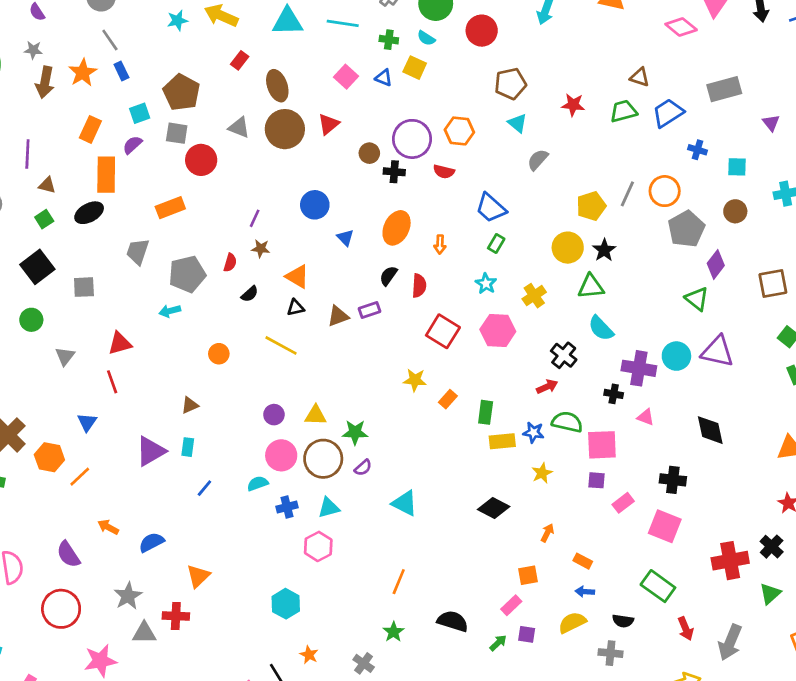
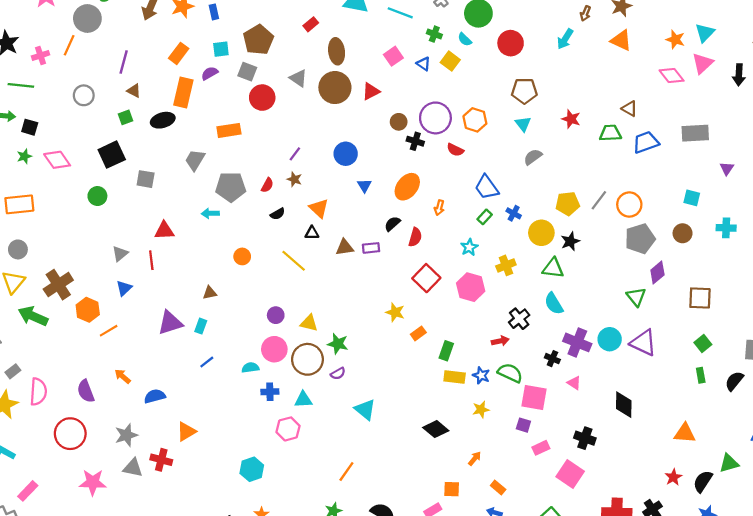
blue cross: (698, 150) -> (514, 213), moved
gray triangle: (65, 356) -> (120, 254), moved

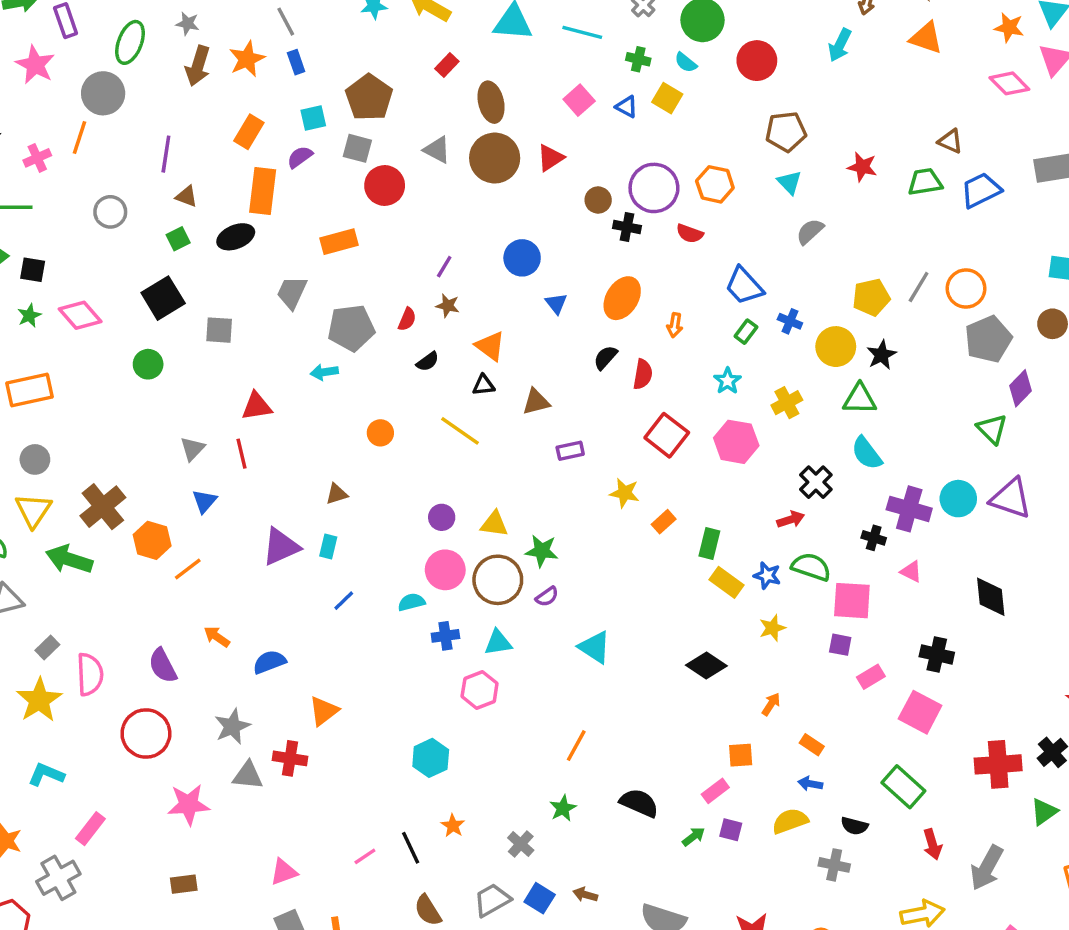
purple rectangle: (371, 248) -> (570, 451), moved
yellow rectangle: (455, 377) -> (726, 582), turned 35

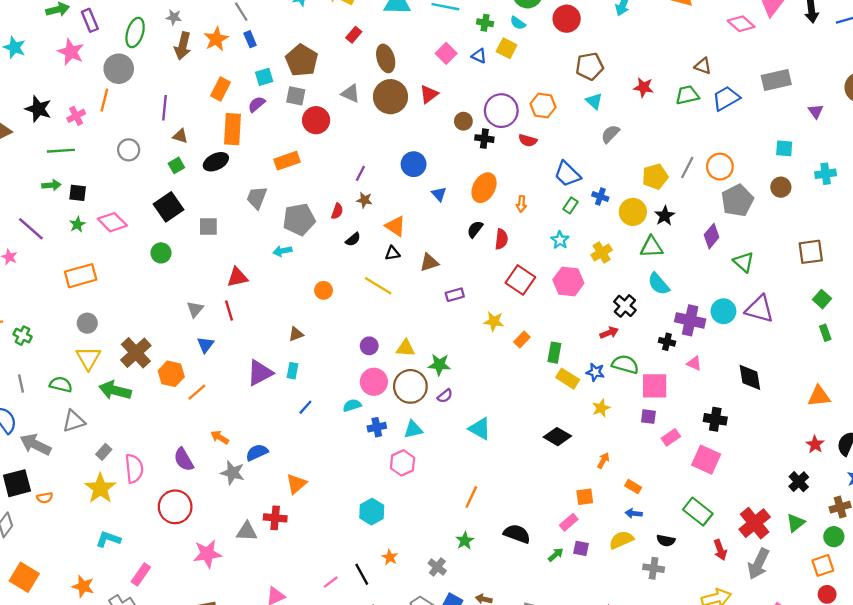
purple diamond: (1021, 388) -> (712, 236), moved
gray star: (232, 726) -> (232, 473), moved, turned -30
red cross: (998, 764) -> (755, 523), moved, turned -32

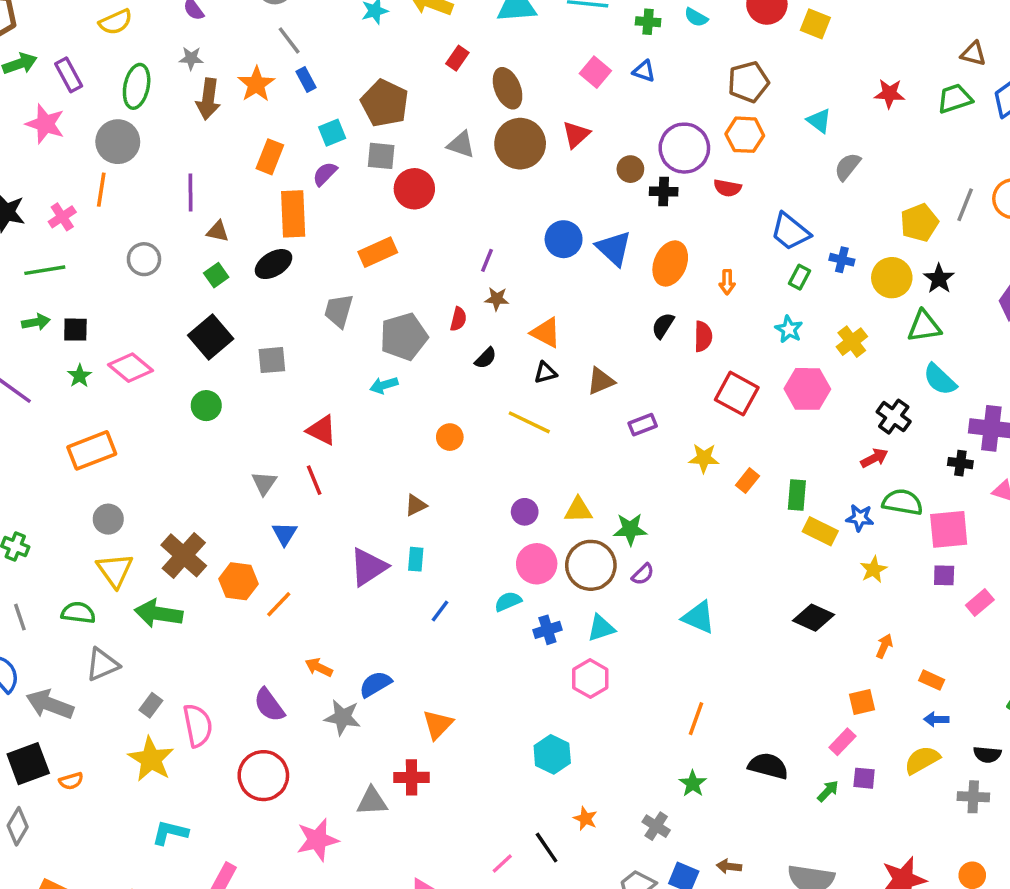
yellow square: (507, 48) -> (815, 24), moved
brown pentagon: (590, 66) -> (748, 82), moved
blue triangle: (439, 194) -> (614, 248), moved, size x1.6
red triangle: (237, 277) -> (322, 430), turned 45

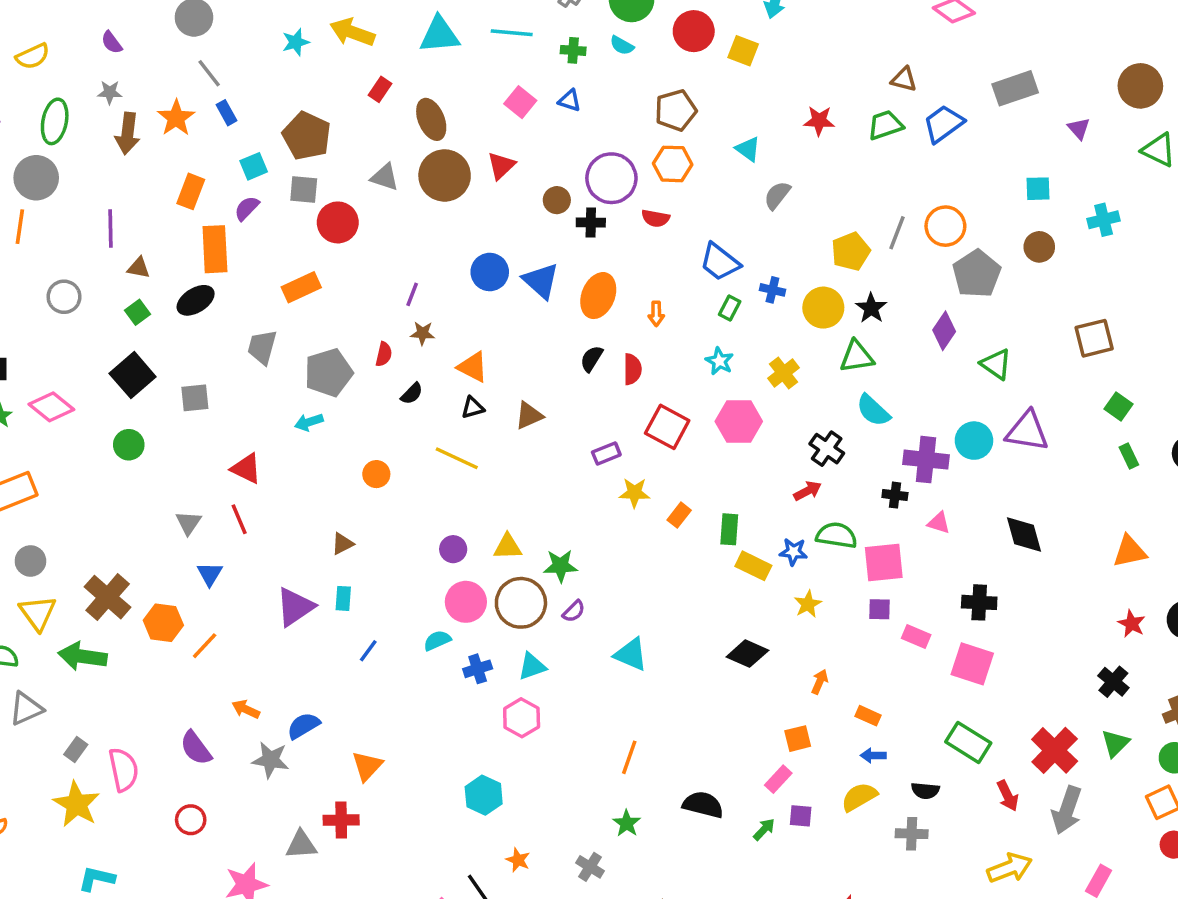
purple rectangle: (643, 425) -> (606, 453), moved
pink rectangle: (980, 603) -> (916, 636), turned 64
red circle: (263, 776) -> (191, 820), size x0.6

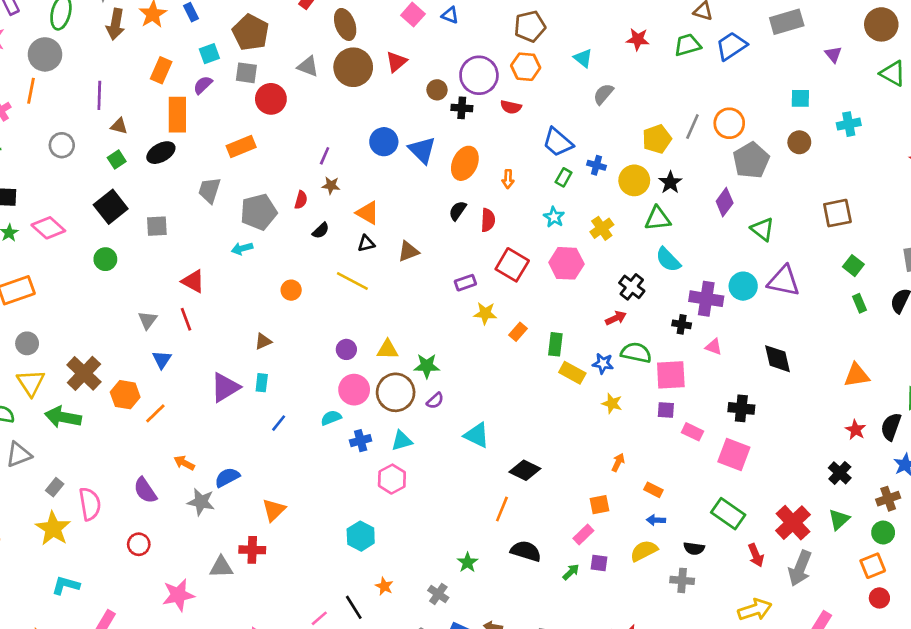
yellow star: (808, 604) -> (612, 404), turned -30
black diamond: (747, 654) -> (525, 470), moved
orange line: (629, 757) -> (502, 509), moved

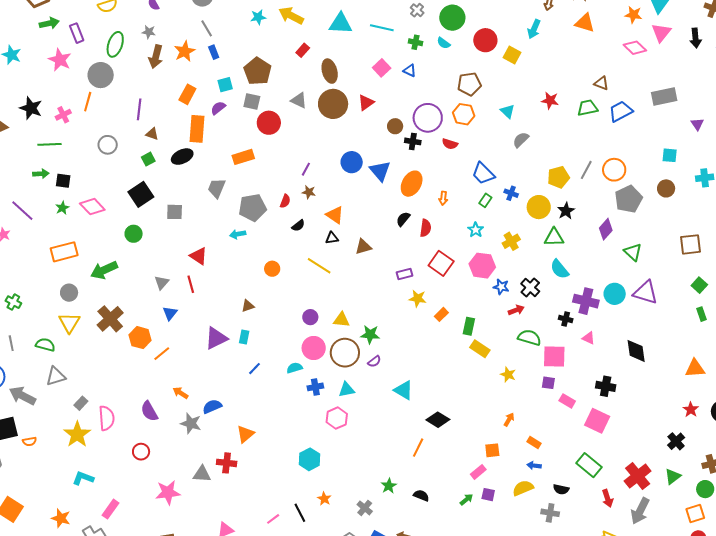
blue star: (603, 364) -> (501, 287), moved
green arrow: (63, 417) -> (104, 270), moved, turned -40
black semicircle: (526, 551) -> (421, 495), moved, size x0.7

